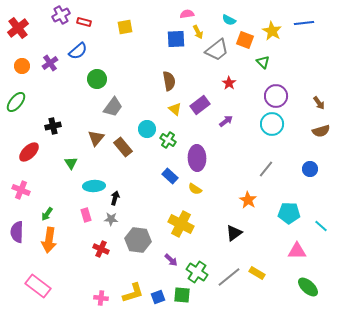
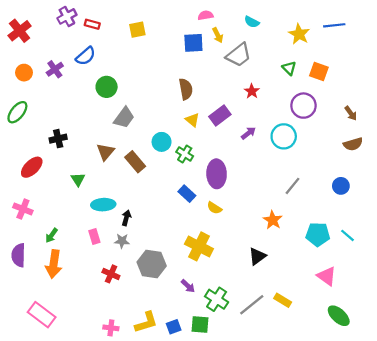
orange square: (245, 40) -> (319, 71), moved
cyan circle: (272, 124) -> (284, 136), moved
cyan line: (321, 226) -> (347, 235), moved
pink triangle: (297, 251) -> (327, 276), turned 36

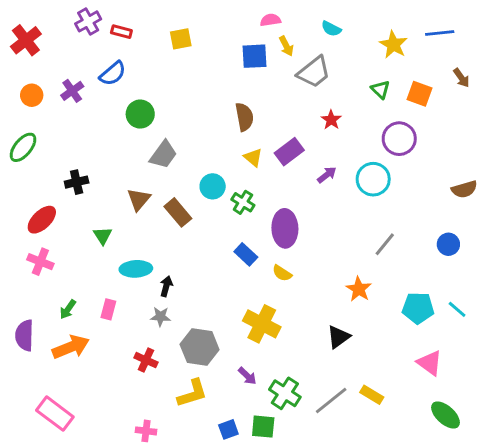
brown arrow: (351, 113) -> (461, 78), moved
pink cross: (23, 209) -> (40, 262), moved
pink rectangle: (94, 237) -> (108, 309), moved, turned 32
orange arrow: (54, 264) -> (71, 347), turned -120
yellow L-shape: (146, 322) -> (192, 393), moved

